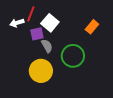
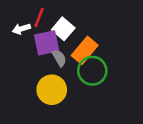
orange rectangle: (92, 27) -> (85, 50), moved, size x1.5
purple square: (37, 34) -> (47, 43), size x1.5

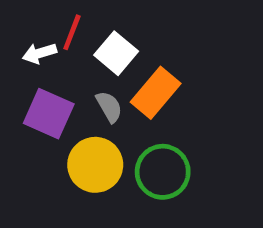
purple square: (47, 43) -> (49, 114), moved, turned 36
green circle: (92, 71) -> (163, 172), moved

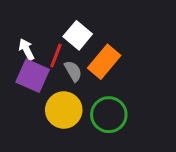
red line: (72, 32) -> (56, 56), moved
white arrow: (39, 53) -> (26, 49), moved, turned 80

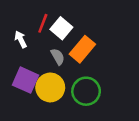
red line: (56, 56) -> (43, 23), moved
purple square: (33, 76) -> (26, 80), moved

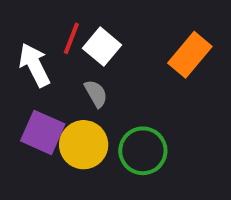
white arrow: (21, 39) -> (35, 65), size x1.5
orange rectangle: (82, 49) -> (190, 55), moved

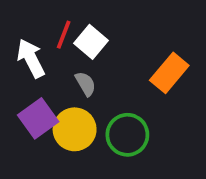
orange rectangle: (190, 55) -> (169, 73), moved
purple square: (43, 132) -> (38, 118), turned 30

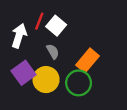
white arrow: (31, 58) -> (19, 36), turned 45
orange rectangle: (169, 73) -> (88, 60), moved

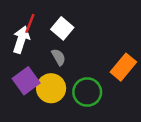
red line: (39, 21) -> (30, 23), moved
orange rectangle: (88, 60) -> (123, 67), moved

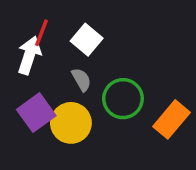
orange rectangle: (123, 67) -> (172, 119), moved
green circle: (87, 92) -> (123, 99), moved

